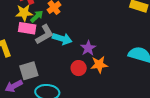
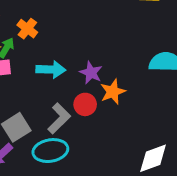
gray L-shape: (45, 34) -> (59, 118), moved

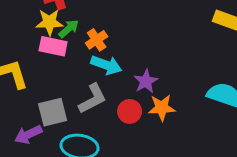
orange cross: (27, 29) -> (97, 40), moved
gray L-shape: (59, 118) -> (93, 99), moved

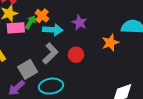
green arrow: (69, 29) -> (30, 22), moved
purple star: (146, 81) -> (79, 23), moved
orange star: (162, 108) -> (110, 43), moved

